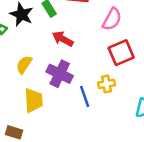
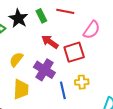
red square: (121, 53) -> (74, 52), moved

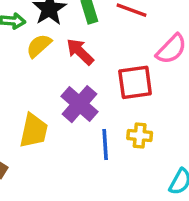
red arrow: (50, 42) -> (80, 52), moved
yellow semicircle: (16, 59) -> (39, 46), moved

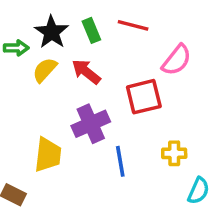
purple cross: (79, 104) -> (91, 124), turned 30
yellow cross: (140, 136) -> (174, 153), moved

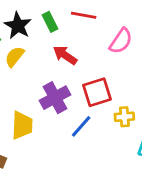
red arrow: (86, 72) -> (65, 55), moved
red square: (144, 97) -> (97, 92), moved
blue line: (120, 161) -> (81, 126), turned 55

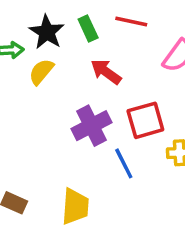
yellow trapezoid: (22, 125) -> (75, 207), moved
blue line: (81, 126) -> (124, 163), turned -70

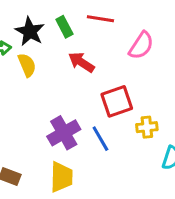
yellow semicircle: (41, 72) -> (27, 65), turned 120
purple cross: (91, 126) -> (64, 133), moved

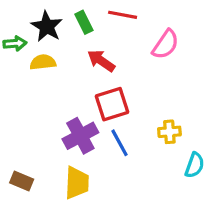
yellow semicircle: (27, 65) -> (43, 62), turned -75
red square: (117, 101) -> (112, 104), moved

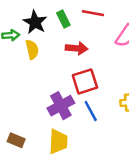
red arrow: (101, 61) -> (77, 48), turned 150
yellow semicircle: (43, 62) -> (32, 50), turned 84

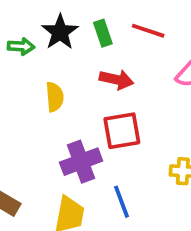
yellow semicircle: (32, 50) -> (55, 97), moved
blue line: (91, 111) -> (121, 202), moved

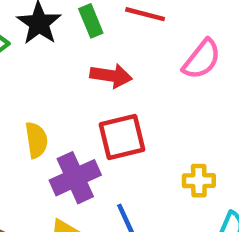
yellow semicircle: (55, 97) -> (36, 140), moved

